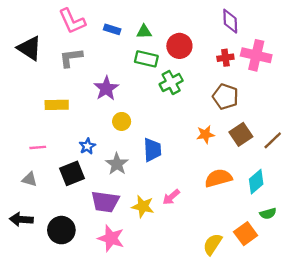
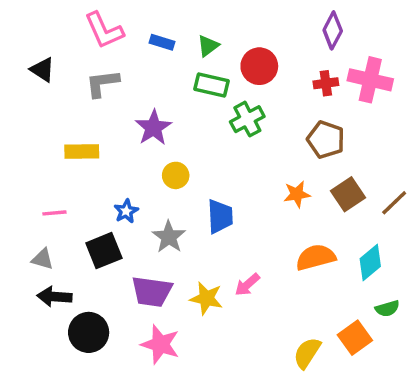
purple diamond: (230, 21) -> (333, 30), turned 30
green triangle: (144, 32) -> (208, 46), turned -35
black triangle: (30, 48) -> (43, 70), size x0.7
black arrow: (21, 219) -> (54, 297), moved

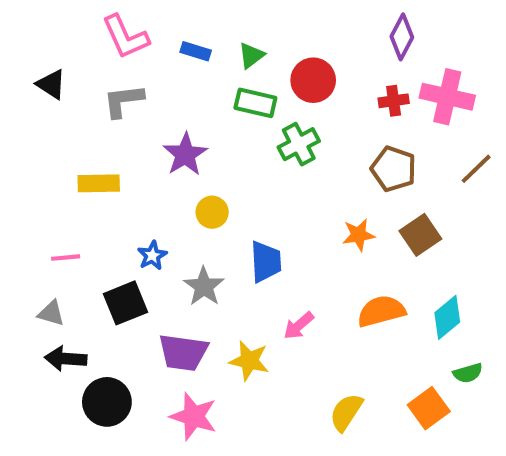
brown line: (394, 203) -> (476, 169), moved
pink arrow: (247, 285) -> (299, 326), moved
yellow semicircle: (307, 353) -> (346, 412), moved

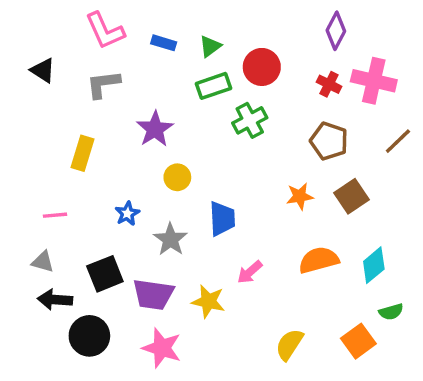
red cross: (394, 101) -> (329, 84), turned 35
green rectangle: (255, 103) -> (214, 86), turned -32
yellow rectangle: (99, 183) -> (83, 153), turned -72
black square: (125, 303) -> (105, 274), moved

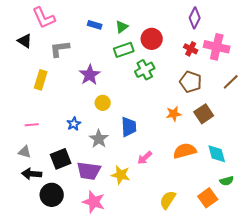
pink L-shape: (105, 31) -> (44, 18), moved
yellow rectangle: (83, 153) -> (41, 80), moved
cyan diamond: (374, 265) -> (217, 154), turned -65

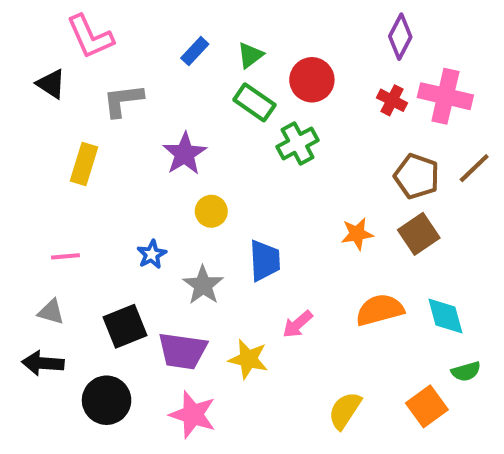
blue rectangle: (95, 25) -> (195, 51), turned -64
green rectangle: (124, 50) -> (254, 102), turned 54
brown pentagon: (191, 82) -> (417, 176), moved
black arrow: (32, 174) -> (43, 363), moved

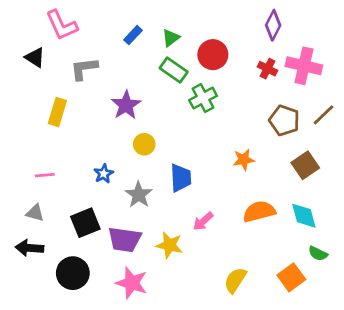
brown square: (419, 234) -> (305, 165), moved
green semicircle: (466, 371) -> (318, 254), turned 42

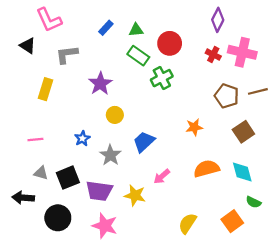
green triangle: (171, 38) -> (136, 30), turned 32
brown line: (324, 115) -> (258, 91), turned 30
blue trapezoid: (181, 178) -> (144, 142), turned -130
gray triangle: (35, 213) -> (41, 173), moved

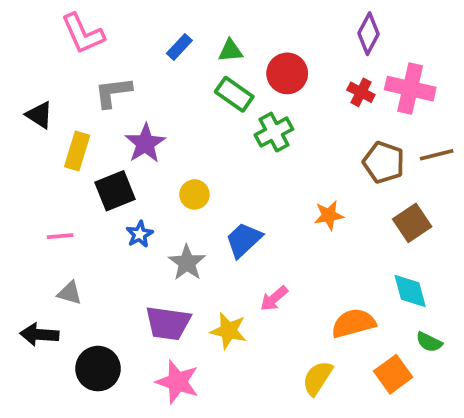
black triangle: (28, 46) -> (39, 115), moved
purple star: (100, 84) -> (145, 143), moved
orange semicircle: (207, 169) -> (353, 323), moved
black square: (68, 178) -> (115, 191), moved

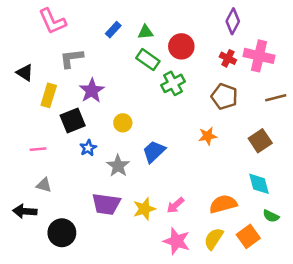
brown pentagon: (384, 162) -> (224, 97), moved
pink arrow: (274, 299) -> (175, 205), moved
yellow star: (229, 331) -> (144, 209), turned -30
yellow semicircle: (317, 378) -> (214, 239), moved
pink star: (177, 382) -> (177, 241), moved

